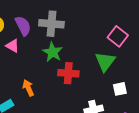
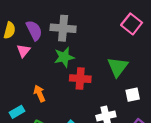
pink square: (118, 36) -> (132, 24), moved
pink triangle: (13, 46) -> (23, 51), turned 40
green star: (53, 52) -> (64, 57), turned 30

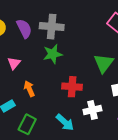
pink triangle: (23, 51) -> (14, 63), moved
red cross: (80, 79) -> (72, 87), moved

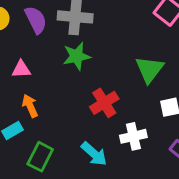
pink triangle: (14, 63) -> (21, 69), turned 48
red cross: (72, 87) -> (104, 103), turned -36
orange arrow: (29, 89) -> (30, 106), moved

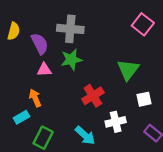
purple semicircle: (36, 20) -> (40, 44), moved
pink triangle: (21, 69) -> (44, 70), moved

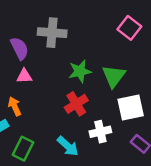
green star: (71, 59) -> (80, 71), moved
white square: (144, 99) -> (131, 108), size x1.6

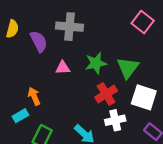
pink triangle: (24, 76) -> (63, 68), moved
red cross: (76, 104) -> (106, 94), moved
white square: (131, 108) -> (144, 97), turned 30

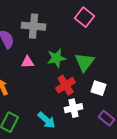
pink square: (143, 22) -> (85, 17), moved
white square: (144, 97) -> (99, 88), size x0.7

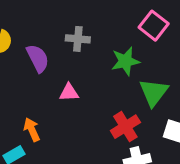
gray cross: (34, 26) -> (78, 39), size x0.7
green star: (57, 58) -> (125, 61), moved

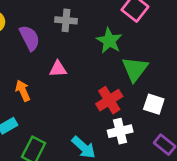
green star: (125, 61) -> (109, 41), turned -30
orange arrow: (32, 130) -> (23, 91), moved

